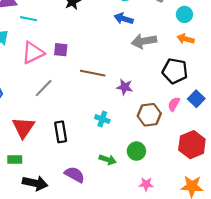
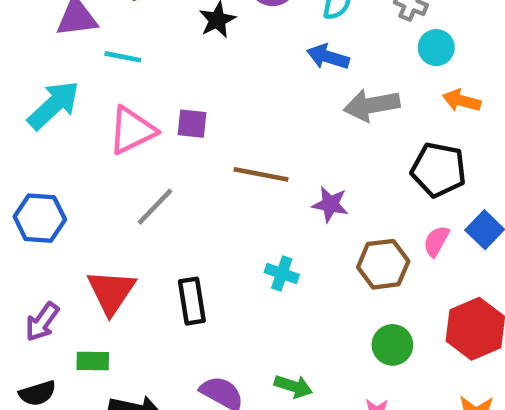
cyan circle: (184, 14) -> (436, 48), moved
green circle: (136, 151) -> (392, 345), moved
green arrow: (108, 160) -> (293, 386), moved

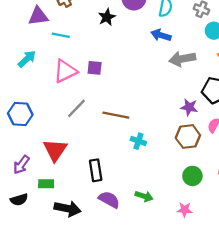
cyan arrow: (54, 105) -> (27, 59), size x0.7
brown line: (261, 174) -> (116, 115), moved
purple star: (330, 204) -> (189, 107), moved
black rectangle: (192, 301) -> (96, 170), moved

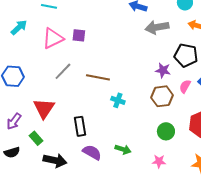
green rectangle: (46, 184) -> (36, 138), turned 48

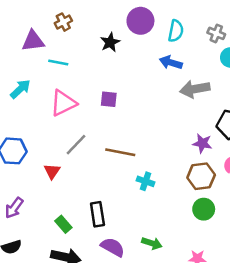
purple square: (79, 35) -> (109, 99), moved
red triangle: (44, 108) -> (52, 171), moved, size x0.6
green circle: (166, 131) -> (204, 209), moved
green rectangle: (36, 138) -> (63, 224), moved

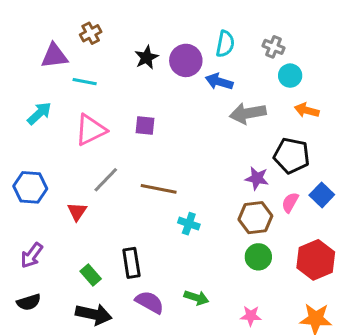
purple circle: (140, 21) -> (186, 60), moved

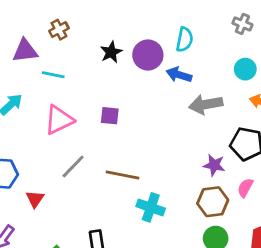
gray cross: (273, 47) -> (242, 24), moved
red triangle: (77, 212) -> (35, 199), moved
cyan cross: (189, 224) -> (151, 207), size x1.4

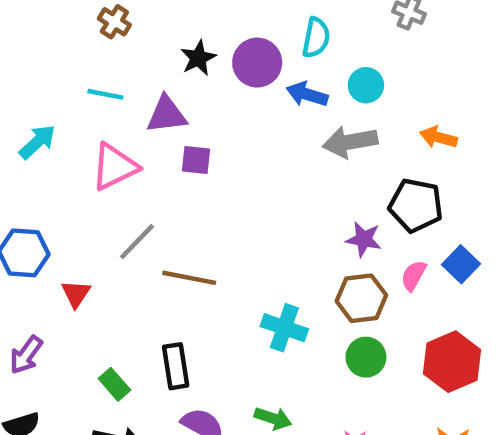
brown cross: (59, 30) -> (114, 22), turned -30
purple triangle: (25, 51) -> (167, 115), moved
cyan circle: (245, 69) -> (366, 85), moved
brown line: (122, 175) -> (189, 278), moved
cyan cross: (151, 207) -> (284, 328), moved

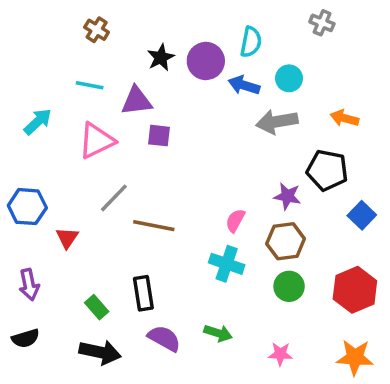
pink semicircle: (414, 276) -> (235, 220), moved
purple arrow: (26, 355) -> (29, 285), turned -48

